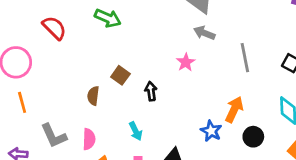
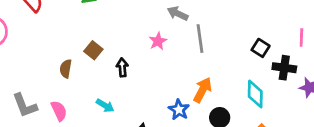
gray line: (245, 58) -> (200, 39), moved
cyan arrow: (136, 131) -> (105, 106), turned -36
pink semicircle: (89, 139) -> (59, 111), turned -30

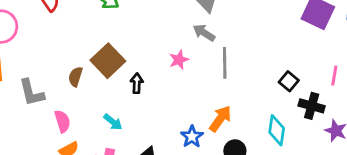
brown square: (93, 50) -> (108, 61), size x1.6
gray L-shape: (25, 105) -> (31, 93), moved

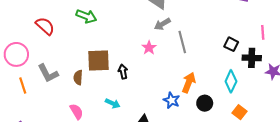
gray arrow: (204, 33) -> (162, 24), turned -49
brown square: (108, 61) -> (99, 60), turned -35
gray L-shape: (31, 93) -> (48, 73), moved
cyan diamond: (277, 130) -> (231, 81), turned 30

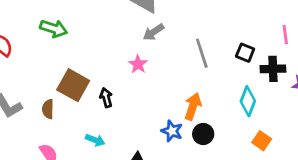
gray line: (182, 42) -> (202, 53), moved
brown square: (99, 60) -> (73, 85), turned 35
black circle: (205, 103) -> (203, 134), moved

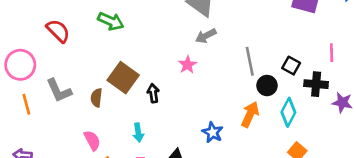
orange arrow: (193, 106) -> (250, 114), moved
black circle: (203, 134) -> (267, 86), moved
cyan arrow: (95, 140) -> (138, 133), turned 54

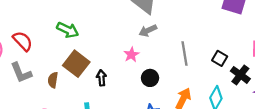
green arrow: (111, 21) -> (68, 30), moved
red semicircle: (58, 31) -> (23, 41), moved
black cross: (316, 84) -> (240, 75), turned 30
black circle: (267, 86) -> (150, 78), moved

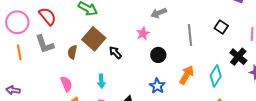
black square: (220, 58) -> (221, 27), moved
black arrow: (101, 78) -> (115, 53), turned -40

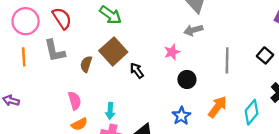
cyan arrow: (101, 81) -> (110, 111), moved

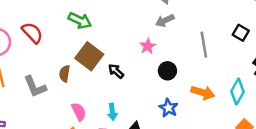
gray L-shape: (55, 51) -> (35, 86), moved
pink semicircle: (75, 101) -> (79, 112), moved
orange arrow: (218, 107) -> (203, 93), turned 80
cyan arrow: (110, 111) -> (112, 112), moved

